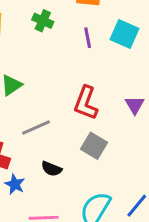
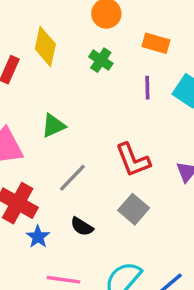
red L-shape: (86, 103) -> (133, 160), turned -52
gray line: (36, 128) -> (72, 178), turned -32

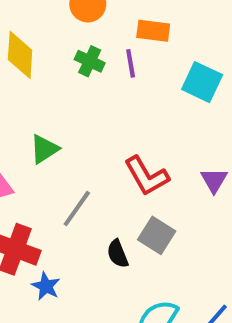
purple line: (147, 88) -> (131, 63), moved
black semicircle: (82, 227) -> (118, 254), moved, turned 45

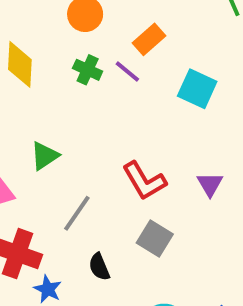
orange rectangle: (153, 31) -> (149, 39), turned -48
purple line: (131, 63) -> (127, 71), turned -40
black semicircle: (118, 254) -> (99, 267), moved

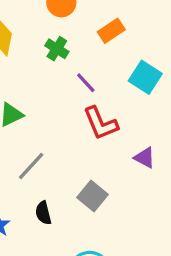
purple line: (127, 71) -> (86, 83), moved
red L-shape: (144, 181) -> (101, 123), moved
purple triangle: (210, 184) -> (145, 158), turned -40

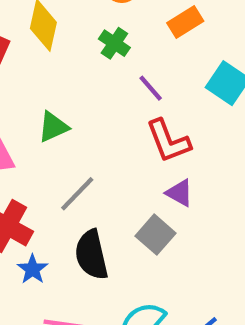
purple triangle: (145, 158) -> (180, 193), moved
black semicircle: (43, 213) -> (91, 255), size x1.6

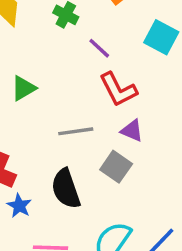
gray line: (77, 194) -> (76, 131), moved, turned 44

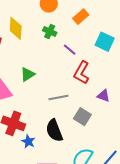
red L-shape: (118, 90) -> (82, 73), turned 60
purple triangle: (132, 131) -> (103, 96), moved

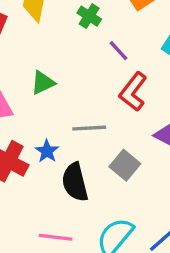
blue star: (28, 141) -> (47, 151), moved

